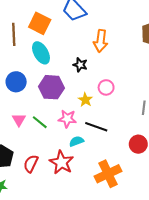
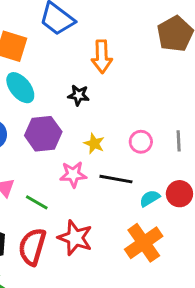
pink circle: (106, 87) -> (141, 142), moved
green line: (40, 122) -> (37, 202), moved
cyan semicircle: (76, 141) -> (150, 198), moved
red semicircle: (31, 164) -> (32, 247), size x1.4

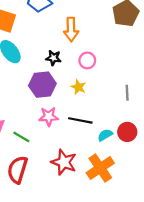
purple hexagon: (43, 134) -> (42, 85), moved
pink circle: (141, 142) -> (87, 60), moved
yellow star: (94, 144) -> (78, 87), moved
red star: (75, 238) -> (64, 162), moved

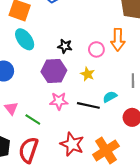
orange arrow: (71, 29) -> (118, 40), moved
cyan semicircle: (105, 135) -> (110, 97), moved

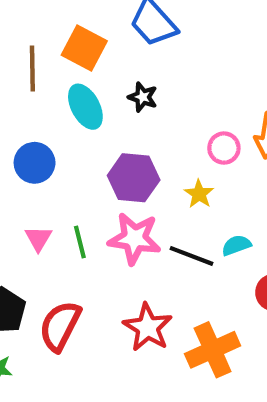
black star: (65, 46) -> (143, 97), moved
pink star: (59, 101) -> (135, 238), size x1.4
green line: (33, 119) -> (80, 242), moved, turned 35

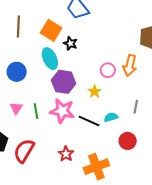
orange square: (84, 48) -> (51, 30), moved
cyan ellipse: (85, 107) -> (50, 59), moved
red star: (148, 327) -> (66, 154), size x0.7

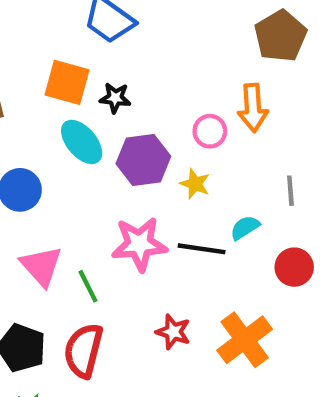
purple hexagon: (64, 82) -> (143, 160), moved
pink triangle: (16, 108) -> (41, 266), size x1.5
green line: (36, 111) -> (88, 286), moved

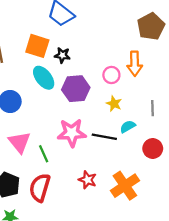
yellow star: (195, 184) -> (114, 104), moved

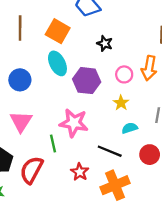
black star: (62, 55) -> (105, 43), moved
black line: (104, 137) -> (110, 151), moved
green line: (44, 154) -> (53, 144), moved

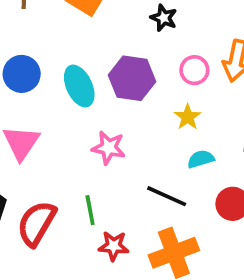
cyan ellipse: (57, 63) -> (79, 86), moved
pink star: (74, 123) -> (109, 148), size x0.7
green line: (53, 144) -> (90, 210), moved
red star: (80, 172) -> (114, 246), moved, turned -30

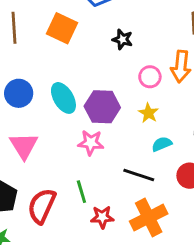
purple hexagon: (132, 78) -> (102, 107), moved

